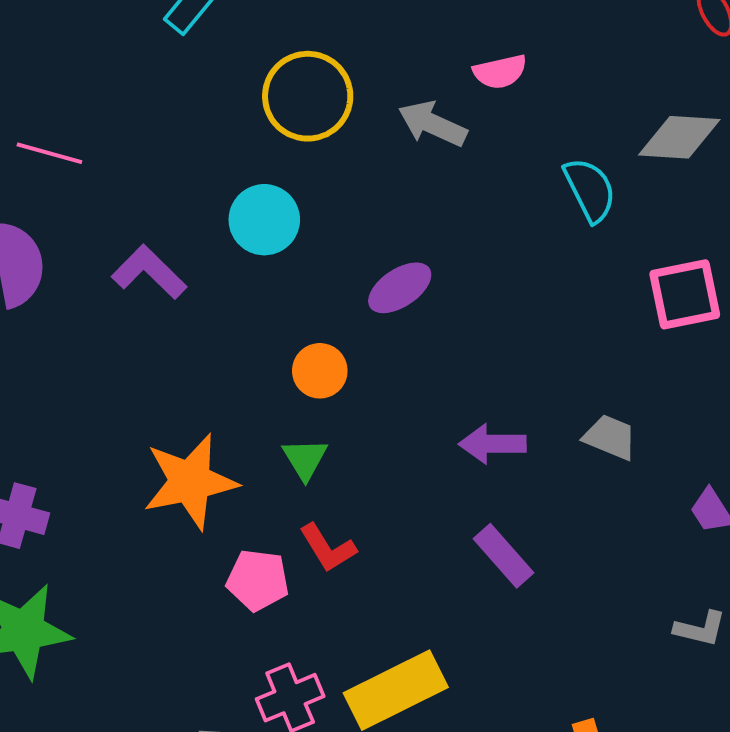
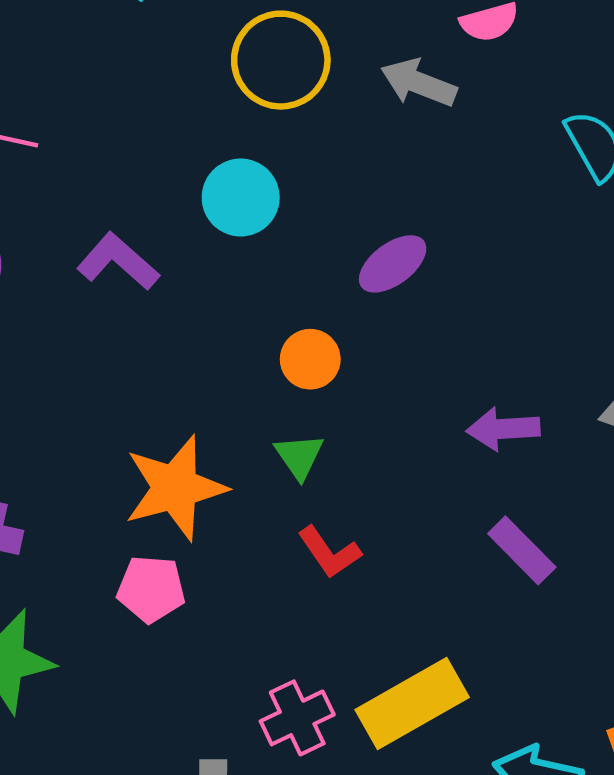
pink pentagon: (258, 580) -> (151, 589), moved

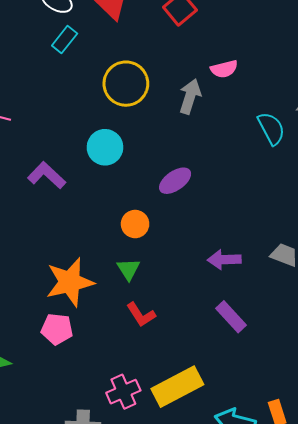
gray arrow: (419, 83) -> (190, 96), turned 84

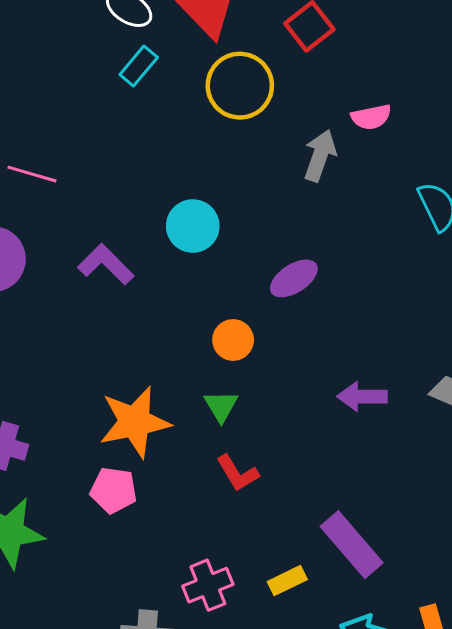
yellow circle: (126, 84) -> (240, 86), moved
purple rectangle: (231, 317) -> (352, 545), moved, size x1.4
yellow rectangle: (177, 387) -> (287, 581), size x0.5

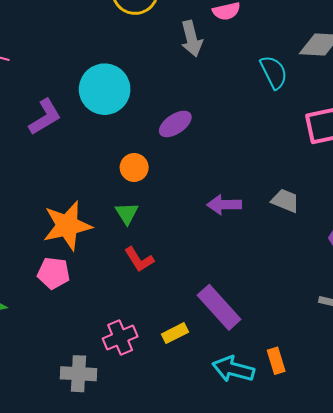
gray arrow: (320, 156) -> (192, 39), turned 148
cyan circle: (193, 226) -> (105, 89), size x1.4
purple L-shape: (106, 264) -> (45, 117), turned 105

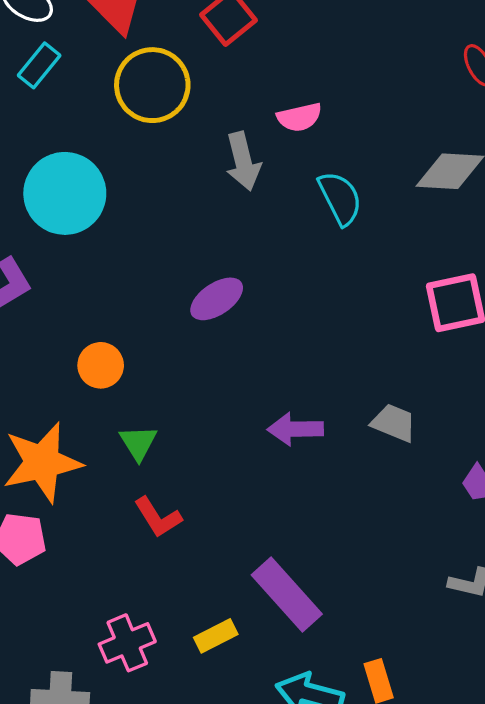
cyan semicircle: (274, 72) -> (340, 198), moved
cyan circle: (105, 89) -> (65, 193), moved
orange circle: (134, 167) -> (101, 365), moved

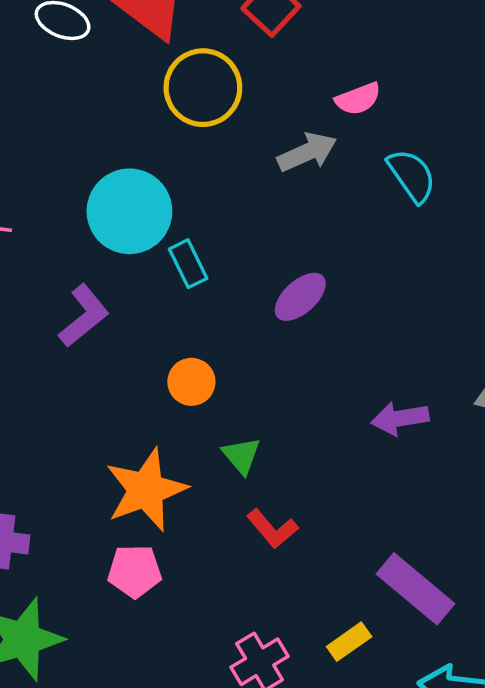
cyan rectangle: (39, 65) -> (188, 264), moved, turned -57
gray arrow: (243, 161) -> (307, 152), turned -92

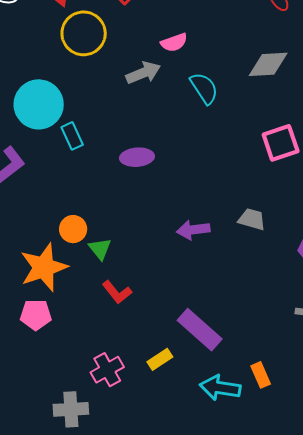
purple ellipse: (300, 297) -> (137, 157), turned 36
orange circle: (191, 382) -> (73, 229), moved

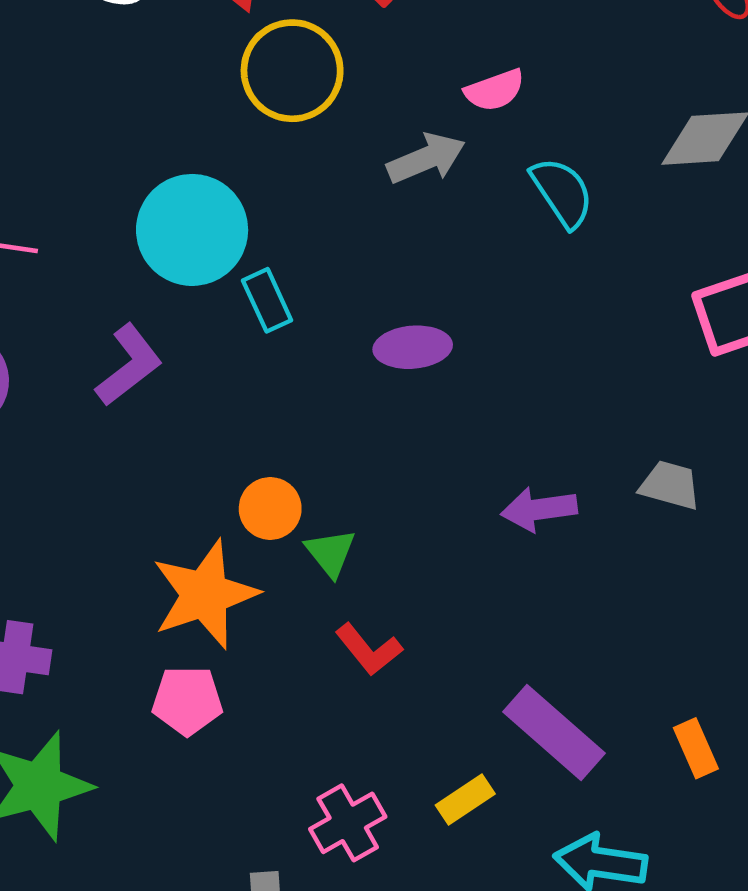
orange rectangle: (261, 375) -> (696, 748), moved

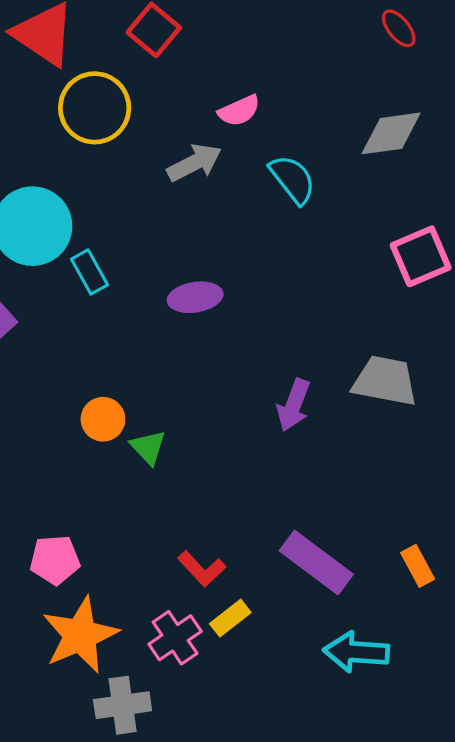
gray trapezoid: (670, 485) -> (385, 381), size x1.5
purple arrow: (539, 509) -> (293, 405), turned -57
orange star: (205, 594) -> (80, 635), moved
red L-shape: (369, 649) -> (202, 569), moved
yellow rectangle: (465, 799) -> (230, 618), moved

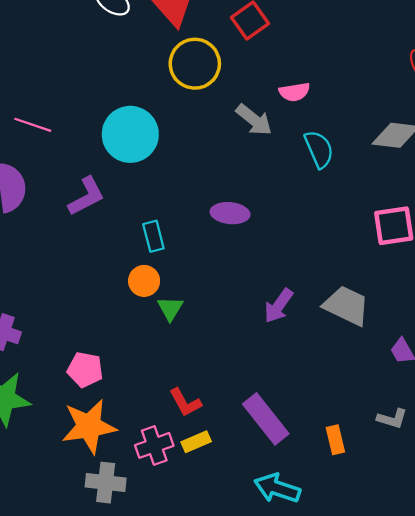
gray arrow: (194, 163) -> (254, 120), turned 51
cyan rectangle: (89, 272) -> (153, 236), moved

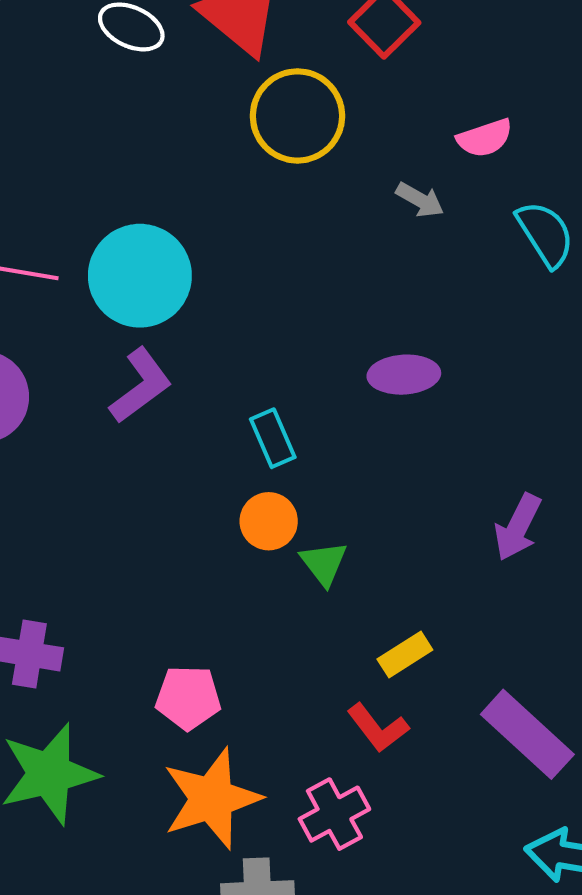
gray arrow: (254, 120) -> (420, 200), size x0.7
cyan circle: (130, 134) -> (140, 276), moved
yellow rectangle: (196, 442) -> (405, 655), moved

